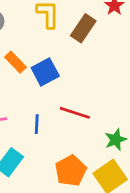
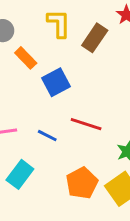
orange rectangle: (16, 62) -> (26, 58), moved
blue line: (37, 124) -> (47, 136), turned -66

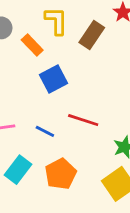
orange rectangle: (26, 58) -> (32, 45), moved
orange pentagon: (82, 183) -> (61, 174), moved

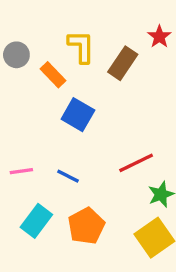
blue square: (53, 79) -> (78, 115), turned -32
red line: (83, 120) -> (136, 163), moved, turned -44

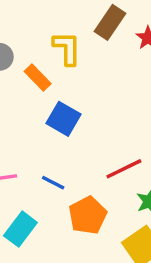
brown rectangle: (123, 63) -> (110, 22), moved
orange pentagon: (86, 226) -> (88, 215), moved

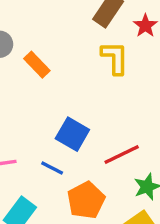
yellow L-shape: (67, 48) -> (115, 58), moved
blue square: (64, 119) -> (72, 134), moved

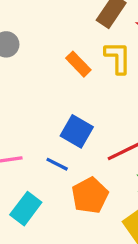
orange rectangle: (37, 65) -> (78, 64), moved

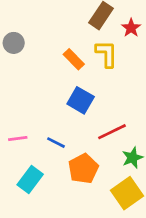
blue square: (77, 131) -> (81, 100), moved

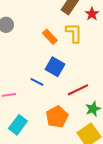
blue line: (56, 143) -> (37, 82), moved

